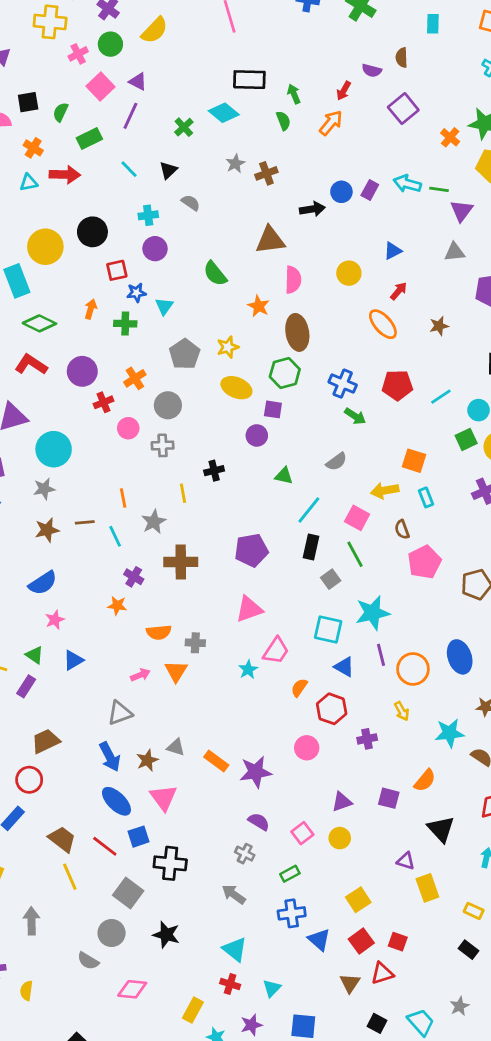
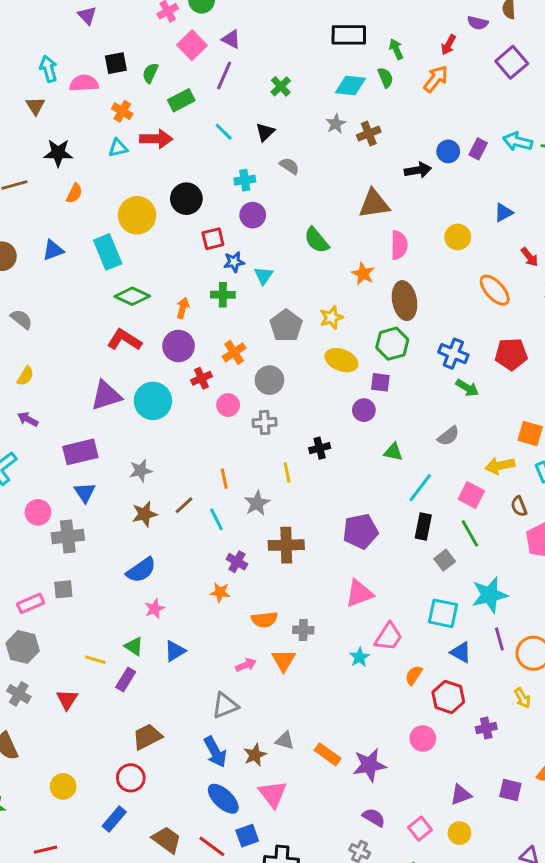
cyan diamond: (224, 113) -> (350, 85), moved, turned -32
red arrow: (399, 291) -> (530, 257), moved, turned 102
orange arrow: (91, 309) -> (183, 308), moved
cyan circle: (54, 449) -> (153, 401), moved
brown line: (85, 522) -> (184, 505), turned -36

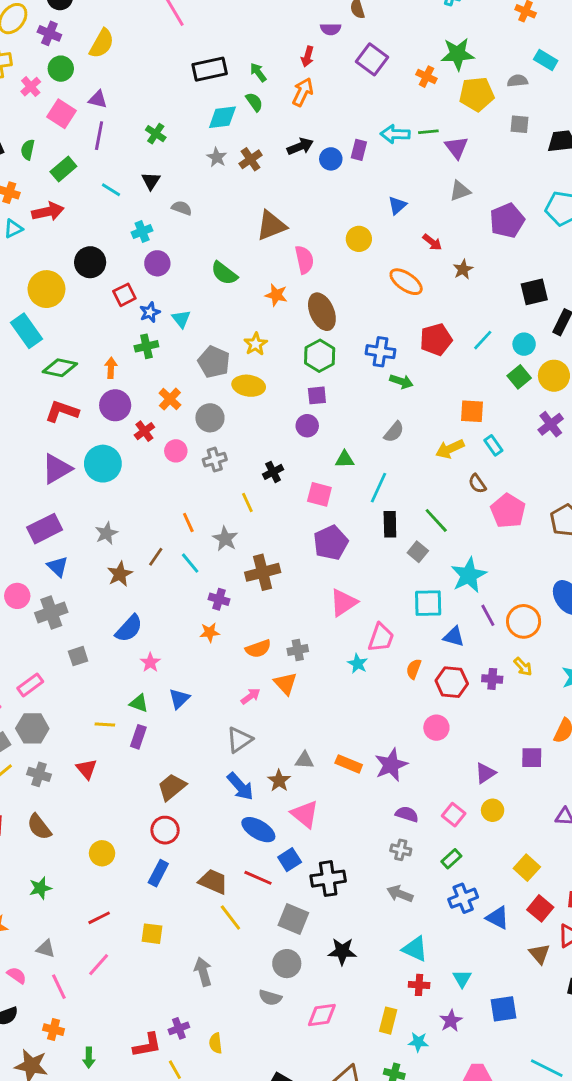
black arrow: (418, 170) -> (300, 146), moved
yellow ellipse: (341, 360) -> (249, 386), moved
pink square: (471, 495) -> (319, 494), moved
gray square: (63, 589) -> (78, 656), moved
purple cross: (486, 728) -> (492, 679), moved, turned 30

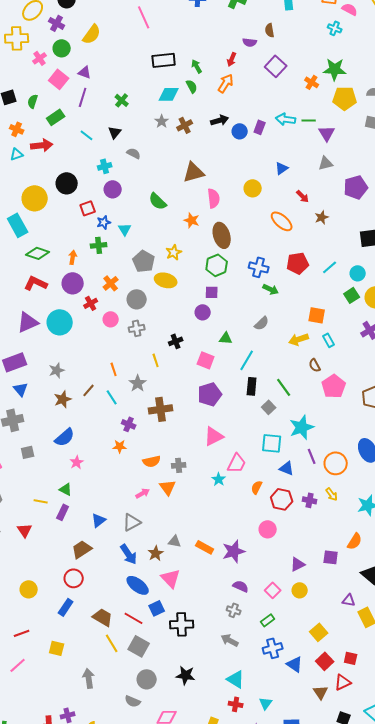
blue triangle: (179, 699) -> (99, 520), moved
gray square: (293, 919) -> (139, 646), moved

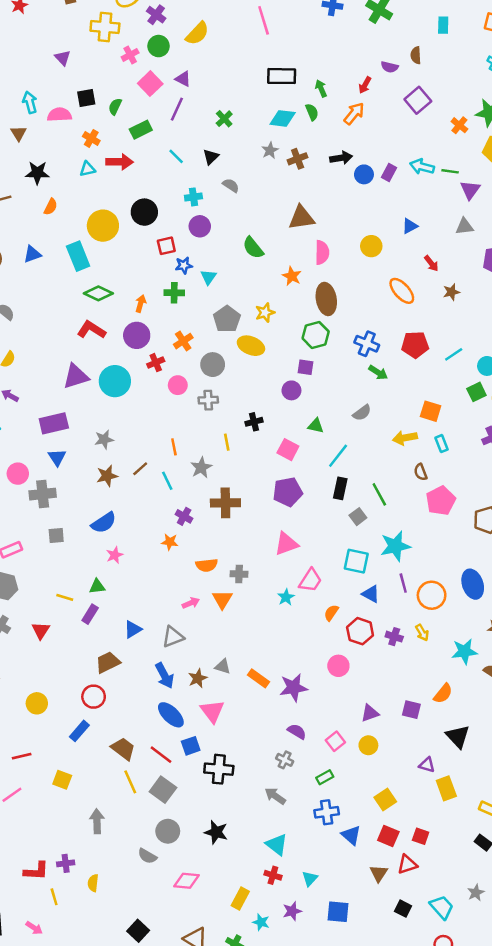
green triangle: (66, 489) -> (97, 586), turned -40
red square: (325, 661) -> (388, 836), turned -30

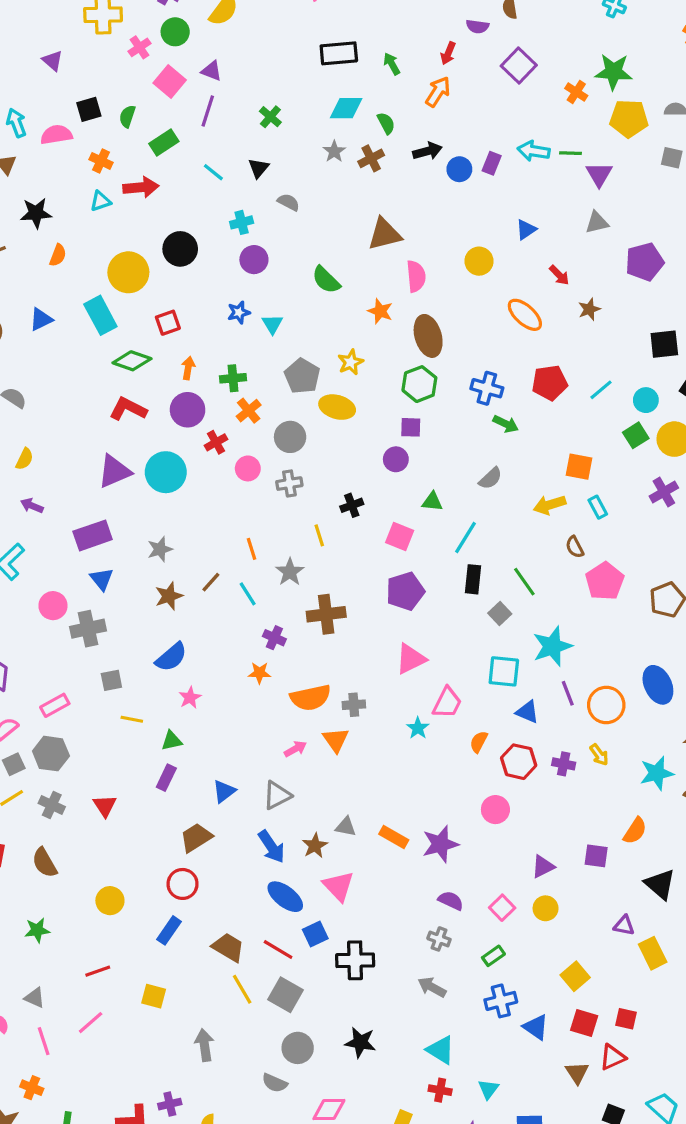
green semicircle: (312, 112) -> (386, 123), moved
red square: (166, 246) -> (168, 323), moved
green cross: (174, 293) -> (233, 378), moved
orange semicircle: (207, 565) -> (311, 698), size x1.4
yellow line: (65, 597) -> (132, 719), moved

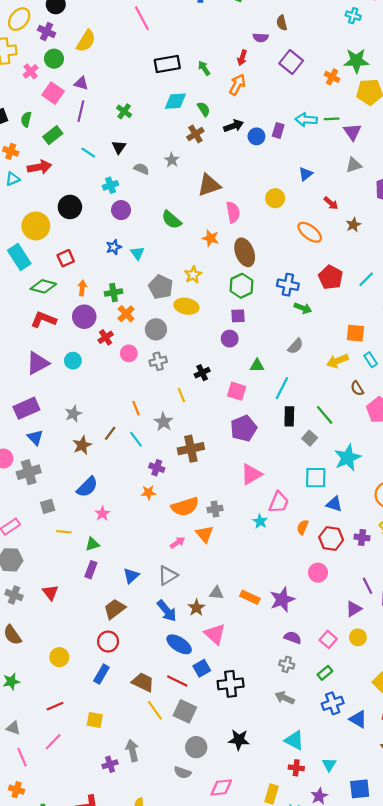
gray star: (334, 151) -> (172, 160), moved
red pentagon: (550, 383) -> (331, 277), turned -30
cyan circle: (166, 472) -> (73, 361), size x0.6
purple line: (568, 693) -> (368, 586), moved
purple cross: (170, 1104) -> (110, 764), moved

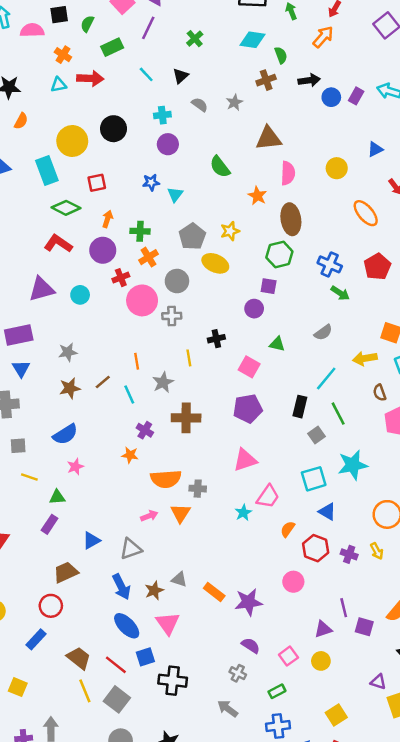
pink circle: (129, 353) -> (142, 300), size x1.6
cyan line: (282, 388) -> (326, 378), moved
cyan square: (316, 478) -> (314, 479), turned -30

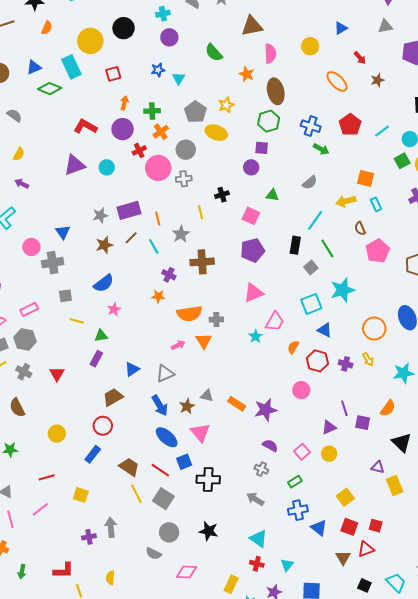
green diamond: (66, 208) -> (50, 89), moved
purple rectangle: (19, 335) -> (129, 210), moved

